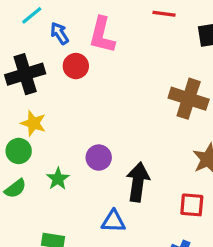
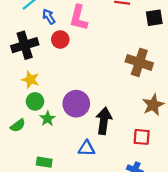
green circle: (19, 151) -> (35, 101), moved
purple circle: (99, 158) -> (76, 104), size x1.5

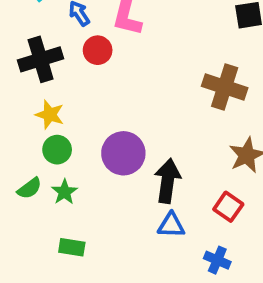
green star: (48, 119) -> (64, 192), moved
red square: (142, 137) -> (228, 207), turned 30
blue triangle: (87, 148) -> (171, 225), moved

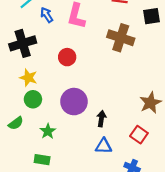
red circle: (98, 50) -> (67, 57), moved
brown cross: (225, 87) -> (121, 38), moved
black arrow: (168, 181) -> (101, 119), size x0.6
green star: (64, 192) -> (48, 131), moved

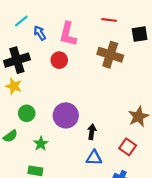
red circle: (67, 57) -> (59, 60), moved
yellow star: (28, 78) -> (14, 86), moved

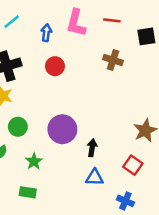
blue arrow: (40, 33) -> (46, 33), moved, turned 40
pink L-shape: (68, 34) -> (76, 23), moved
brown cross: (110, 55) -> (113, 60), size x0.7

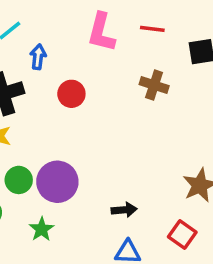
blue arrow: (46, 33) -> (38, 57), moved
purple circle: (62, 129) -> (57, 182), moved
black arrow: (92, 148) -> (124, 210), turned 77

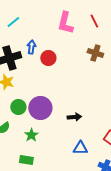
red line: (152, 29) -> (94, 21), turned 56
blue arrow: (38, 57) -> (31, 47), moved
black arrow: (124, 210) -> (74, 117), moved

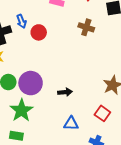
blue arrow: (31, 47) -> (21, 21), turned 152
green star: (31, 135) -> (21, 110), size x1.6

